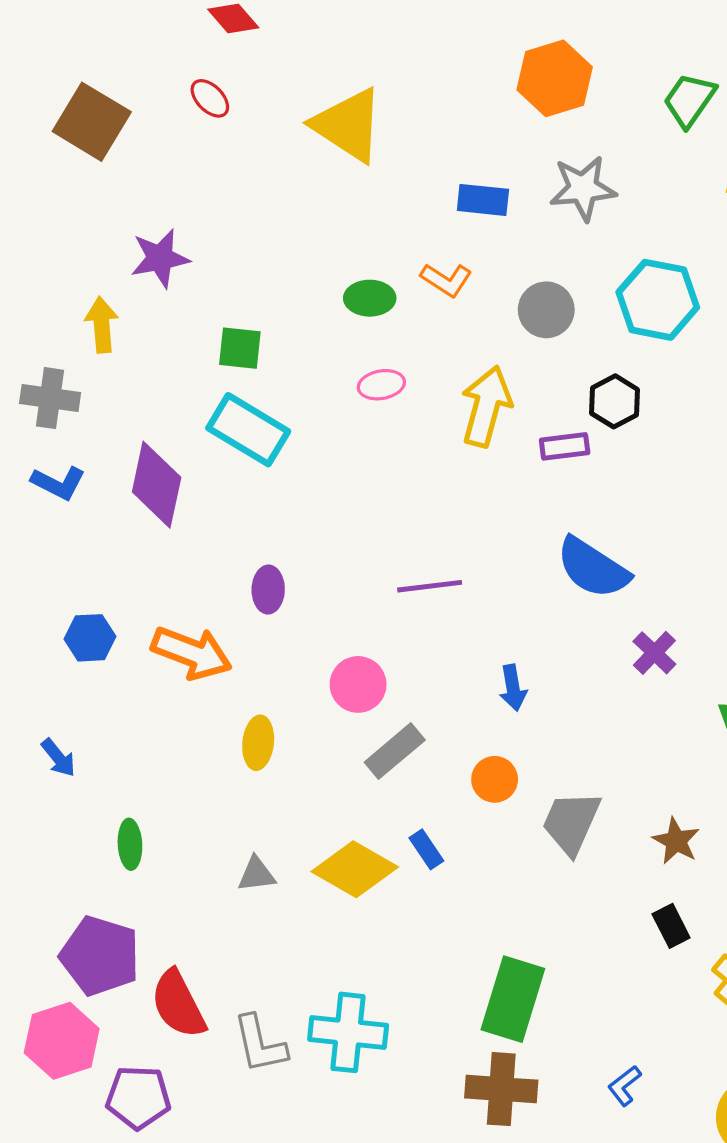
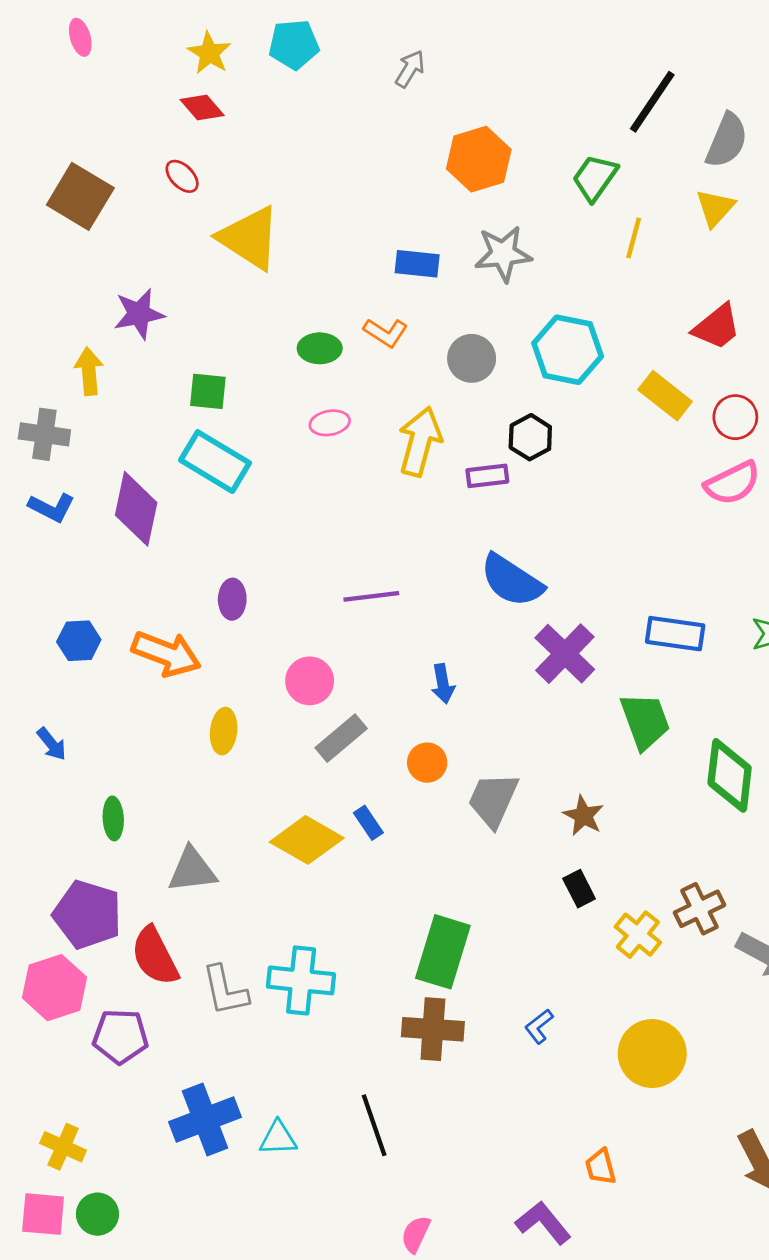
yellow triangle: (348, 125) -> (249, 238), moved
purple cross: (654, 653) -> (565, 654), size x1.6
gray triangle: (257, 874) -> (192, 870), moved, size x1.5

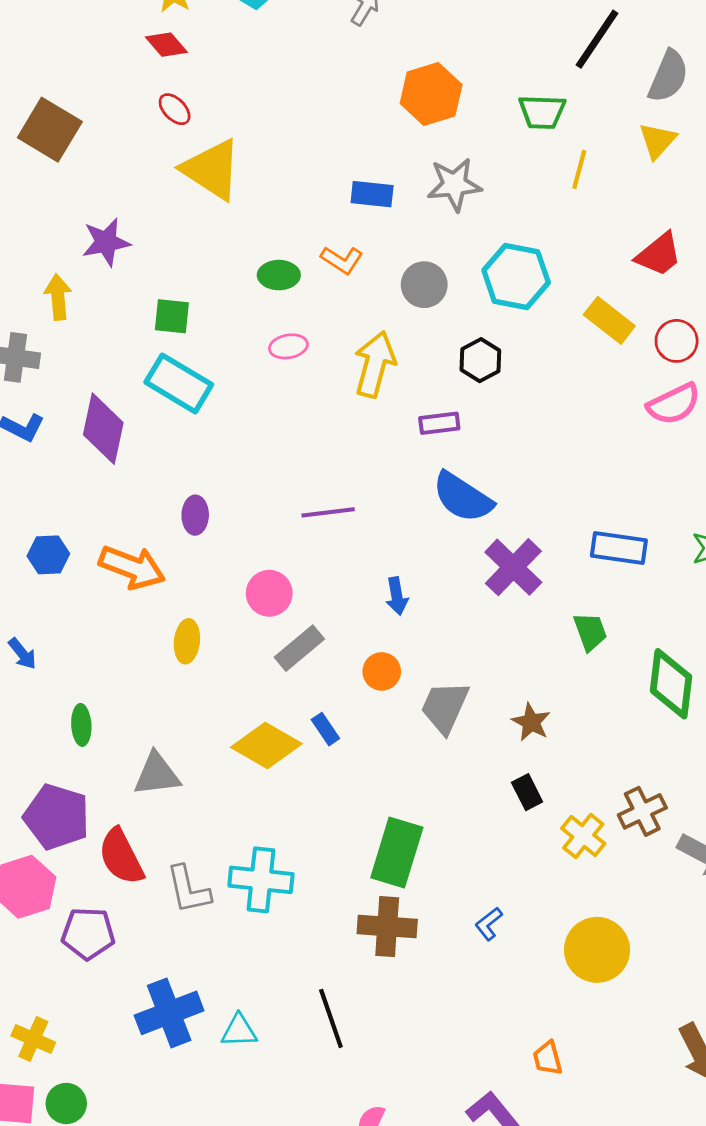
red ellipse: (182, 176) -> (175, 109), moved
green trapezoid: (595, 178) -> (542, 112), turned -123
purple rectangle: (487, 476) -> (439, 423), moved
green trapezoid: (645, 721) -> (590, 632), size x0.7

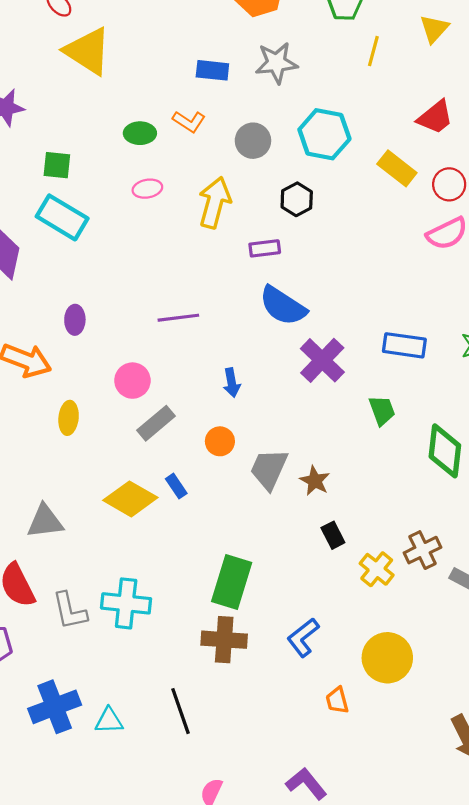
brown star: (531, 722) -> (315, 481), moved
blue L-shape: (489, 924) -> (303, 638), size x1.5
orange trapezoid: (548, 1058) -> (337, 700), moved

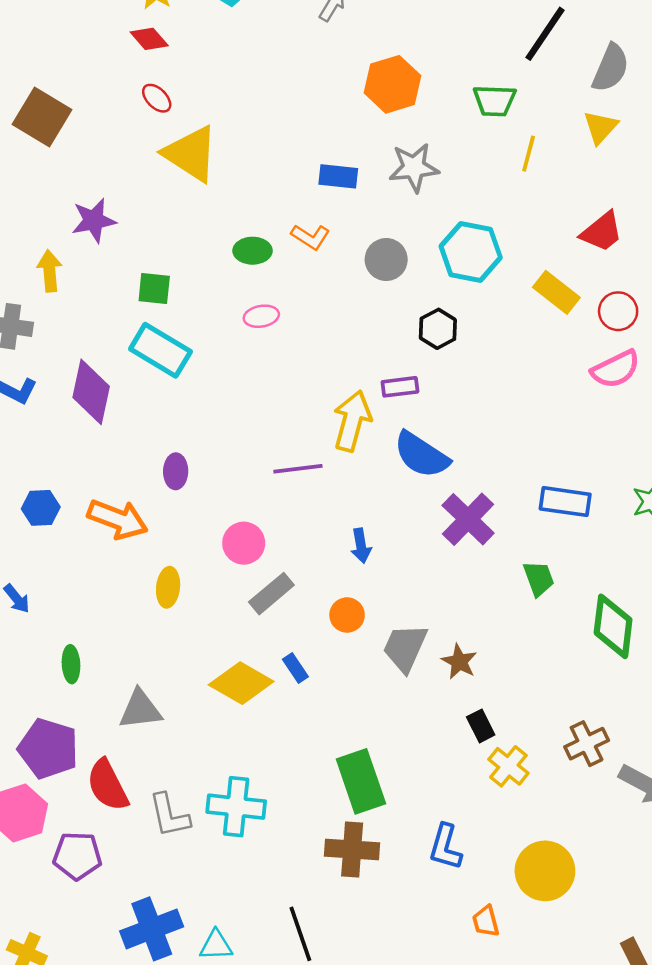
yellow arrow: (215, 202) -> (352, 421), moved
yellow cross: (377, 569) -> (508, 766), moved
green rectangle: (232, 582) -> (361, 781), turned -36
blue L-shape: (303, 638) -> (445, 847), turned -36

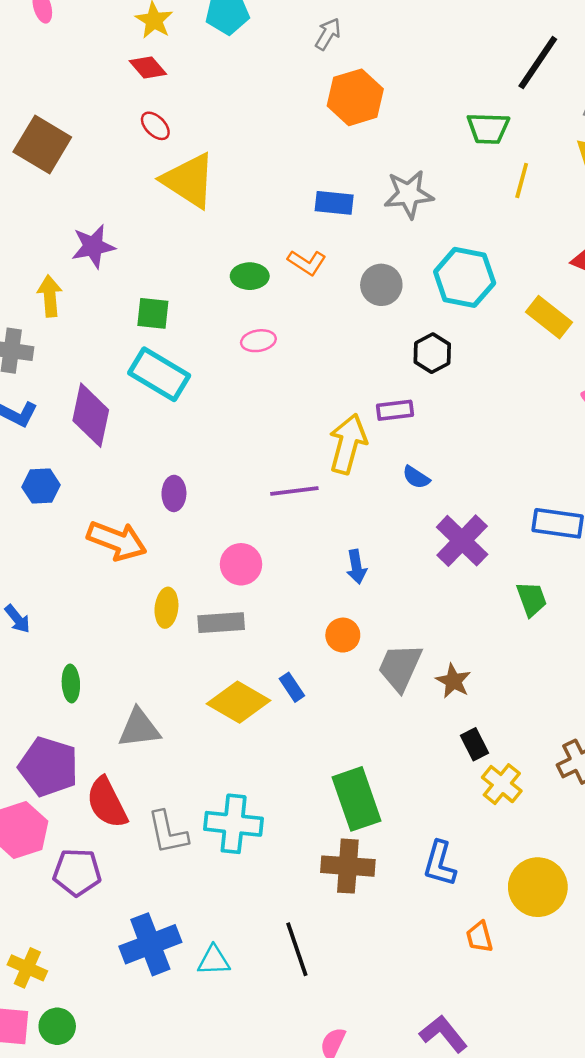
orange hexagon: (392, 84) -> (355, 97), moved
blue semicircle: (421, 455) -> (416, 477), size x0.5
blue hexagon: (41, 508) -> (41, 486), moved
gray rectangle: (271, 594) -> (221, 623), moved, turned 36

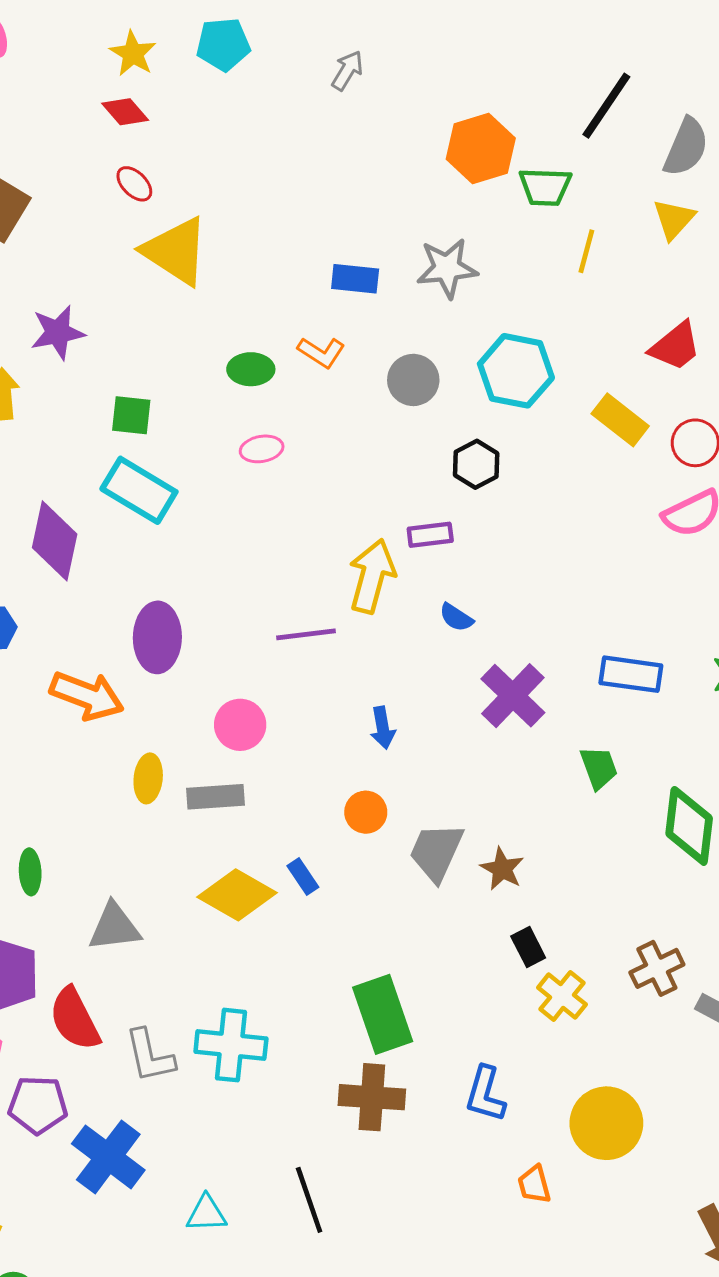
orange hexagon: (355, 97) -> (481, 149), moved
purple ellipse: (174, 493) -> (157, 637), size x1.6
blue cross: (150, 944) -> (108, 1157), moved, turned -32

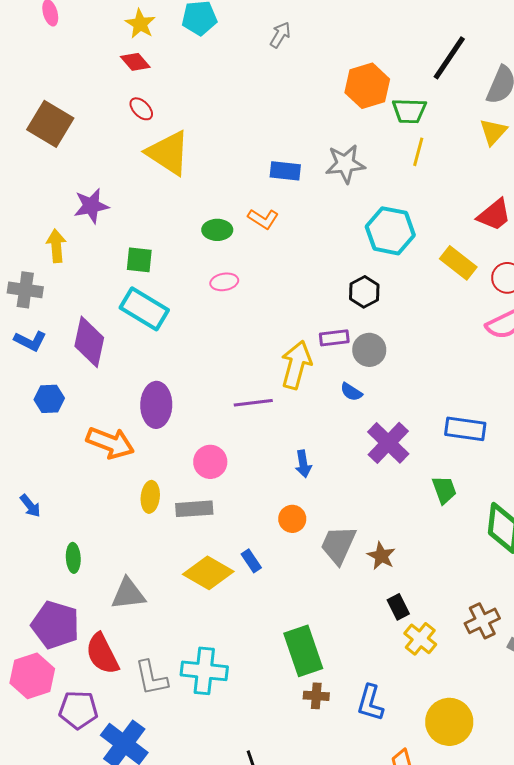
yellow line: (586, 251) -> (418, 152), moved
gray circle: (413, 380) -> (369, 350), moved
brown cross: (372, 1097) -> (316, 696), moved, size x0.6

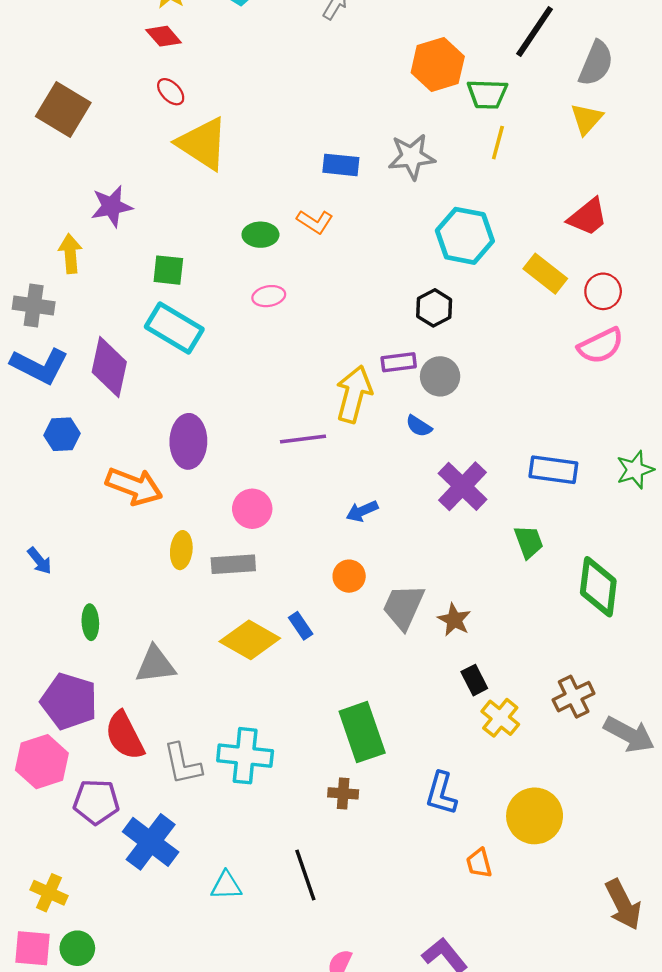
blue L-shape: (30, 341) -> (40, 366), size x1.5
blue arrow: (303, 464) -> (362, 511), turned 76
brown cross: (316, 696) -> (343, 793), moved

